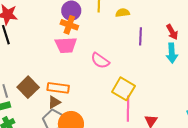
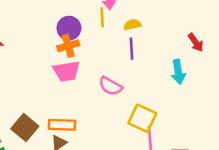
orange cross: (69, 25) -> (68, 46), turned -30
purple line: (140, 36) -> (132, 49), moved
cyan arrow: (172, 53) -> (178, 72), moved

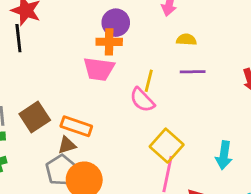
yellow line: (102, 17) -> (149, 81), moved
purple line: (132, 49) -> (193, 72), moved, turned 75
cyan arrow: (178, 72) -> (224, 155), moved

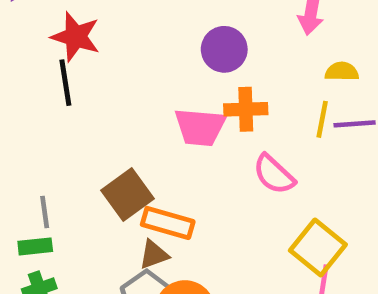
orange cross: (109, 42) -> (246, 109), moved
yellow line: (149, 81) -> (322, 119), moved
brown square: (35, 117) -> (128, 194), moved

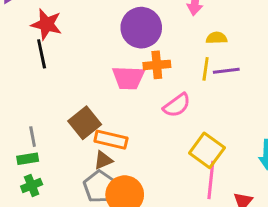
purple circle: (224, 49) -> (141, 28), size x1.4
pink semicircle: (274, 174) -> (177, 105), turned -76

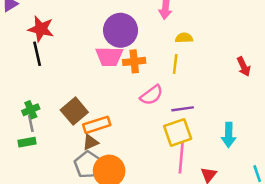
purple line: (226, 71) -> (183, 109), moved
pink trapezoid: (128, 78) -> (109, 56), moved
orange rectangle: (111, 140) -> (97, 125), turned -30
yellow square: (207, 150) -> (178, 132), turned 36
green cross: (32, 185) -> (31, 110), moved

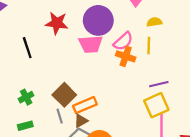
red star: (41, 29) -> (57, 23), moved
orange cross: (134, 61) -> (126, 56), moved, turned 30
pink semicircle: (152, 95) -> (123, 41), moved
gray line: (31, 123) -> (60, 116), moved

